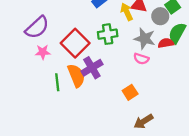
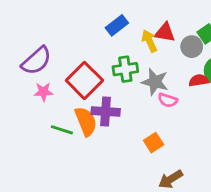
gray star: (145, 39) -> (155, 82), moved
purple cross: (92, 68) -> (106, 111), turned 35
green line: (57, 82) -> (62, 130), turned -66

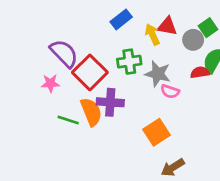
purple semicircle: (36, 61) -> (64, 53), moved, turned -92
orange square: (154, 143) -> (156, 132), size x1.4

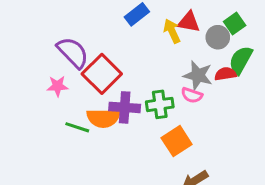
green cross: (129, 62) -> (160, 104), moved
gray star: (158, 74) -> (198, 75), moved
orange semicircle: (91, 112) -> (103, 118), turned 112

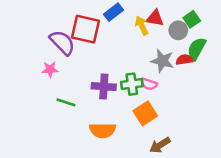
red square: (102, 74) -> (85, 29), moved, turned -32
pink semicircle: (192, 95) -> (149, 84), moved
orange semicircle: (103, 118) -> (103, 130), moved

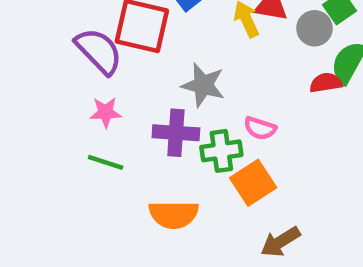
gray star: (162, 61) -> (203, 85), moved
pink star: (50, 69) -> (106, 112), moved
green cross: (132, 84) -> (221, 151), moved

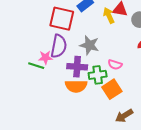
purple semicircle: (99, 51) -> (59, 46), moved, turned 55
green line: (106, 162) -> (36, 66), moved
orange semicircle: (174, 215) -> (76, 86), moved

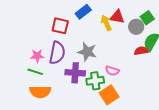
red square: (62, 19) -> (60, 26), size x0.7
pink star: (45, 57) -> (37, 56), moved
orange semicircle: (76, 86) -> (40, 92), moved

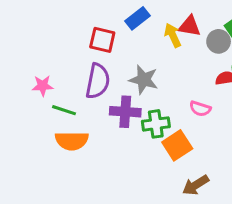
pink star: (37, 56) -> (43, 86), moved
pink semicircle: (112, 71) -> (200, 109), moved

